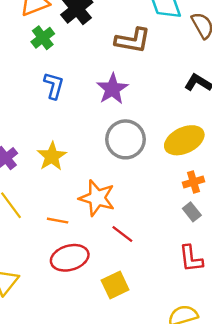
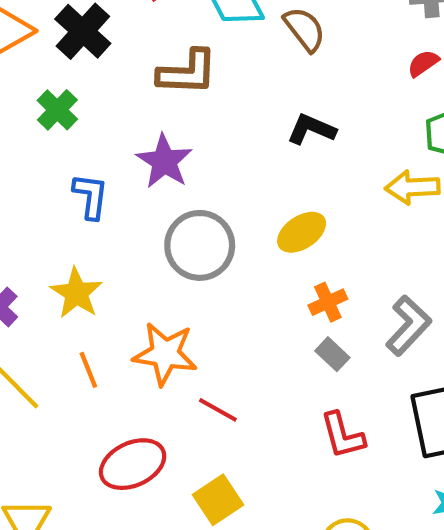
green cross: (43, 38) -> (57, 110), moved
blue L-shape: (54, 86) -> (91, 196), moved
yellow ellipse: (184, 140) -> (302, 232), size x0.7
orange line: (58, 221) -> (88, 370), moved, turned 66

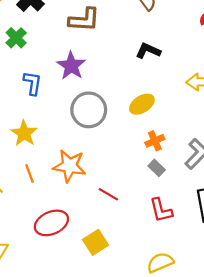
red line: (218, 410) -> (108, 194), moved

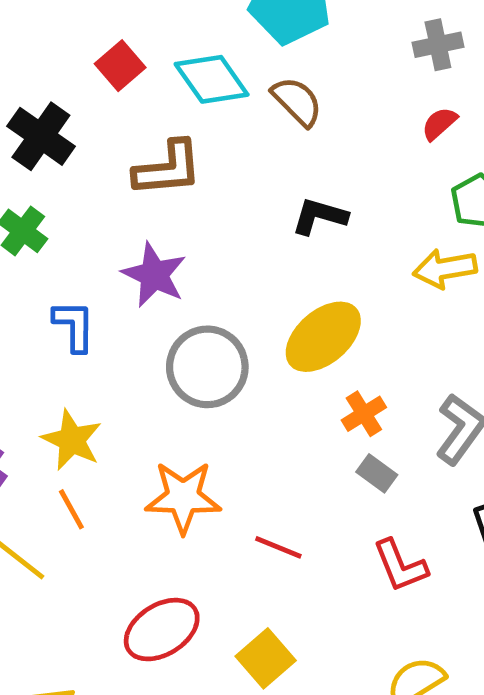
yellow ellipse: (142, 104) -> (323, 337), size x1.4
orange line: (29, 173) -> (71, 509), moved

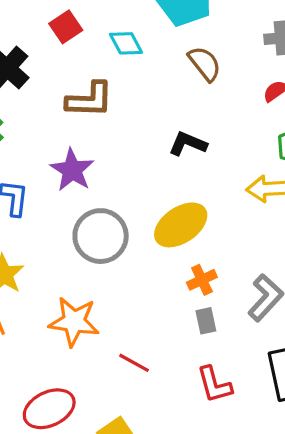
cyan diamond: (212, 79) -> (126, 43), size x0.7
brown semicircle: (297, 101) -> (205, 64), moved
gray rectangle: (377, 473) -> (206, 321), turned 35

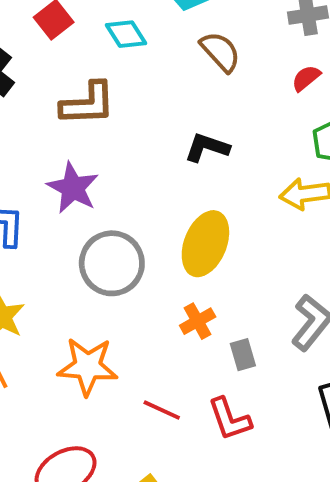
yellow ellipse: (181, 225) -> (205, 244), turned -30
orange cross: (202, 280) -> (198, 321), moved
red L-shape: (214, 385) -> (230, 419), moved

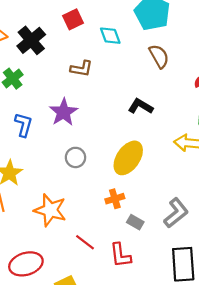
brown L-shape: (88, 104) -> (81, 69), size x0.7
gray circle: (112, 263) -> (75, 157), size x0.6
gray rectangle: (243, 355) -> (135, 222), turned -56

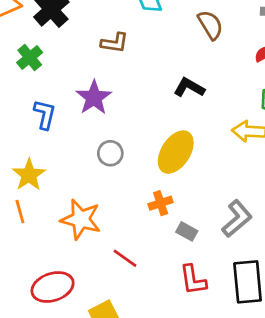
red L-shape: (120, 255) -> (193, 280), moved

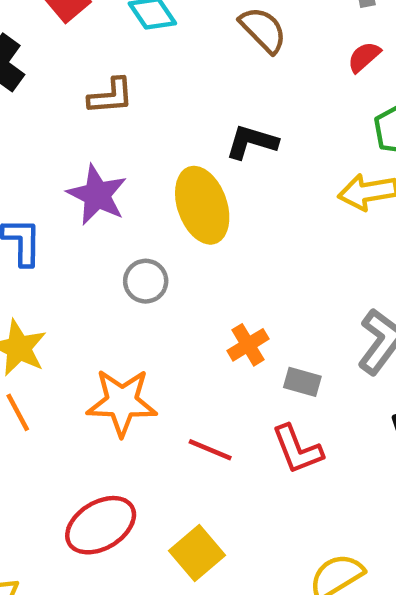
yellow ellipse: (176, 152) -> (202, 205), moved, turned -39
red L-shape: (193, 280) -> (297, 449), moved

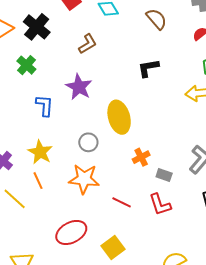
brown L-shape: (111, 96) -> (88, 44), turned -30
black L-shape: (252, 142) -> (148, 68), turned -30
yellow ellipse: (202, 205) -> (119, 117), moved
gray circle: (146, 281) -> (88, 142), moved

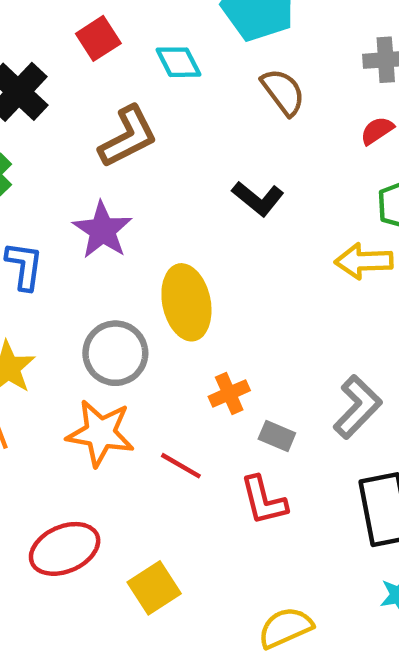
brown L-shape: (88, 44) -> (128, 137), size x1.4
black L-shape: (148, 68) -> (258, 199), turned -135
gray circle: (88, 142) -> (115, 353), size x1.5
red line: (122, 202) -> (181, 466), moved

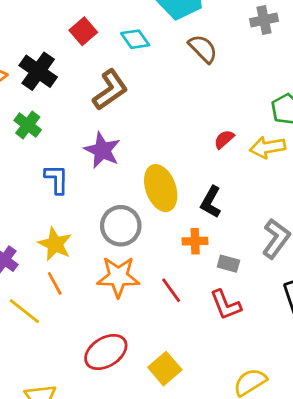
red semicircle: (377, 131) -> (224, 139), moved
black L-shape: (258, 199) -> (211, 202), moved, turned 88
orange cross: (229, 394) -> (195, 241), turned 30
red line: (181, 466) -> (171, 290), turned 32

